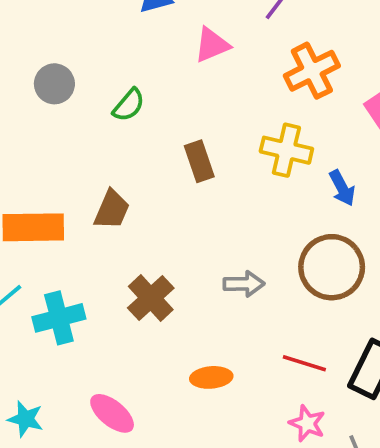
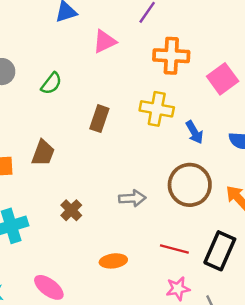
orange cross: (312, 71) -> (171, 56), turned 32
brown rectangle: (199, 161) -> (99, 119), turned 40
brown cross: (151, 298) -> (71, 210), size x0.7
pink star: (307, 423) -> (178, 289), turned -30

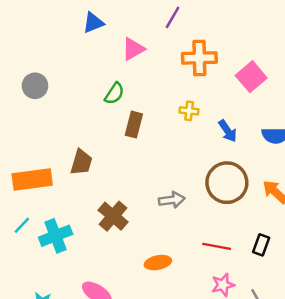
green semicircle: (51, 83) -> (114, 94), moved
yellow cross: (157, 109) -> (189, 111), size x0.6
brown cross: (71, 210) -> (113, 216), size x1.4
black rectangle: (220, 251) -> (261, 245), size x0.6

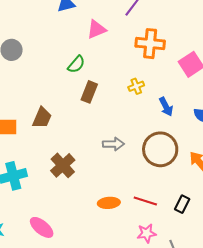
yellow cross: (189, 111) -> (136, 86), turned -35
gray arrow: (172, 200) -> (113, 144), moved
orange ellipse: (158, 263) -> (109, 203), moved

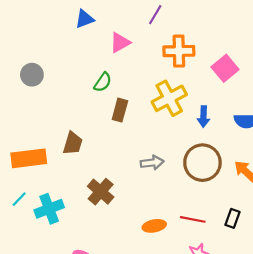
yellow cross: (136, 86) -> (169, 98), size x2.0
blue arrow: (166, 107) -> (204, 117), turned 36

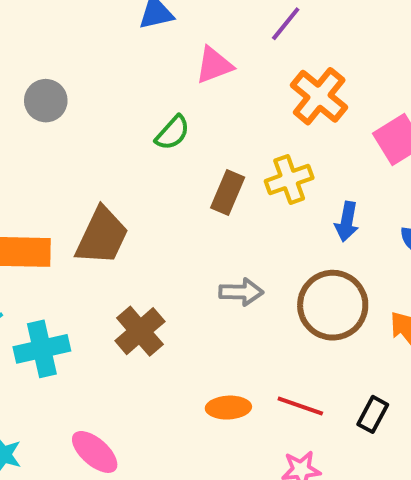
orange cross: (179, 51) -> (319, 96), turned 32
yellow cross: (169, 98) -> (289, 179), size x0.7
brown rectangle: (120, 110) -> (228, 192), moved
brown trapezoid: (73, 143) -> (102, 236), size x1.4

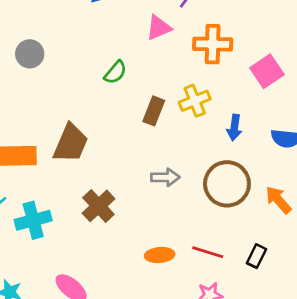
pink triangle: (214, 65) -> (159, 28), moved
orange cross: (319, 96) -> (213, 44), turned -36

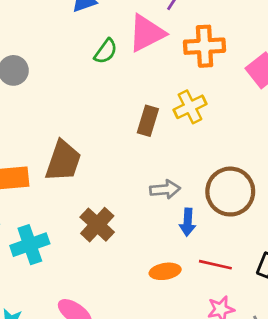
pink triangle: (159, 28) -> (147, 33), size x1.4
green semicircle: (115, 72) -> (106, 51), moved
blue arrow: (234, 128) -> (188, 222), moved

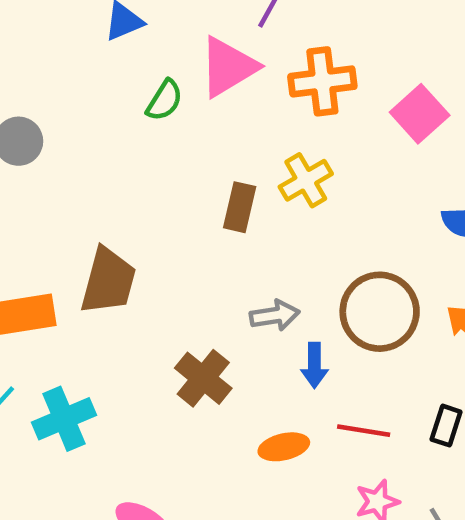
brown cross: (97, 225) -> (203, 378), moved

